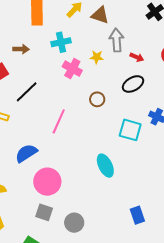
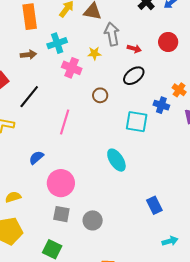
brown arrow: (21, 49) -> (28, 55), moved
blue semicircle: (26, 153) -> (36, 158), size x0.7

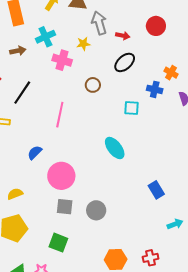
cyan square: (137, 122) -> (132, 108), size x0.7

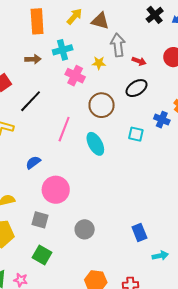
brown circle: (93, 85) -> (102, 105), size x1.6
cyan ellipse: (115, 148) -> (95, 144), moved
blue rectangle: (156, 190) -> (139, 232), moved
gray square: (65, 207) -> (40, 220), moved

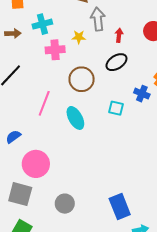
red arrow: (139, 61) -> (119, 35), turned -104
pink cross: (75, 76) -> (55, 50), turned -30
gray square: (40, 220) -> (20, 194), size x1.4
blue rectangle: (139, 232) -> (120, 206), size x1.4

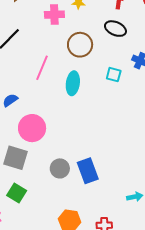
black ellipse: (116, 62) -> (115, 29), turned 55
cyan ellipse: (75, 118) -> (73, 83), turned 35
blue rectangle: (120, 206) -> (88, 171), moved

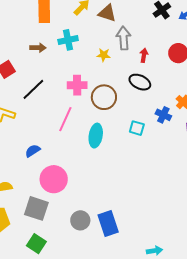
pink cross: (54, 15) -> (77, 85), moved

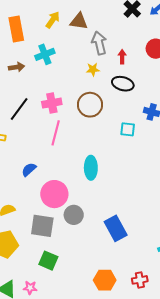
yellow star: (104, 55) -> (93, 69), moved
pink cross: (77, 85) -> (52, 103), moved
cyan ellipse: (96, 136) -> (91, 168), moved
gray circle: (80, 220) -> (74, 215), moved

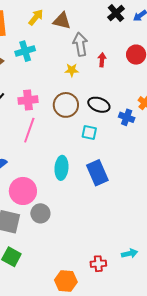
black ellipse: (123, 84) -> (99, 105), moved
cyan square: (128, 129) -> (89, 132), moved
blue rectangle: (116, 228) -> (97, 173), moved
red cross: (140, 280) -> (98, 264), moved

